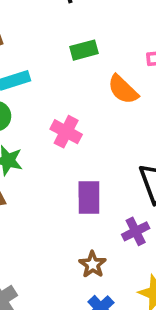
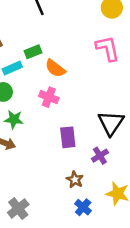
green rectangle: (84, 50) -> (33, 52), moved
orange semicircle: (123, 90) -> (55, 68), moved

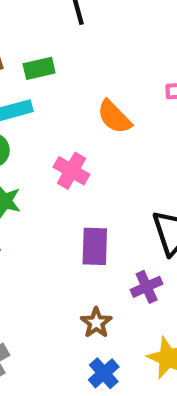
green rectangle: (33, 52) -> (39, 68), moved
orange semicircle: (55, 68) -> (114, 117), moved

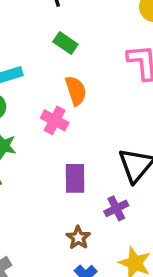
green rectangle: (39, 68) -> (65, 43), moved, turned 50
orange semicircle: (114, 117) -> (76, 91), moved, turned -152

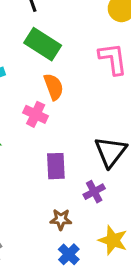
green rectangle: (65, 43) -> (43, 44), size x1.6
brown star: (78, 238) -> (61, 219), turned -30

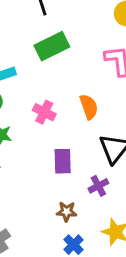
green rectangle: (43, 44) -> (52, 46), turned -60
orange semicircle: (54, 87) -> (89, 107), moved

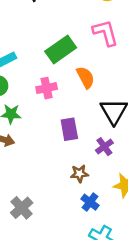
green rectangle: (52, 46) -> (61, 50), moved
pink cross: (44, 112) -> (47, 88), turned -30

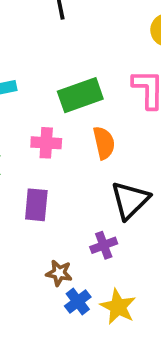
purple rectangle: (69, 129) -> (36, 205), moved
blue cross: (90, 202) -> (78, 301), moved

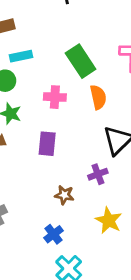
green rectangle: (80, 95) -> (81, 61), turned 76
blue cross: (78, 301) -> (54, 234), moved

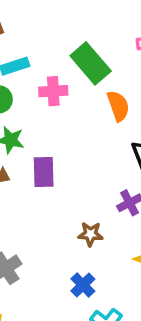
pink cross: (55, 97) -> (53, 91), moved
purple rectangle: (47, 144) -> (44, 172), moved

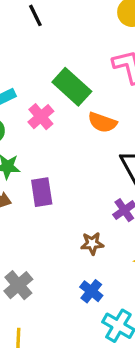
pink cross: (53, 91) -> (41, 117), turned -30
orange semicircle: (118, 106) -> (102, 122), turned 136

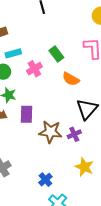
green rectangle: (72, 87) -> (56, 54), size x0.7
brown star: (92, 243) -> (50, 132), moved, size x1.6

